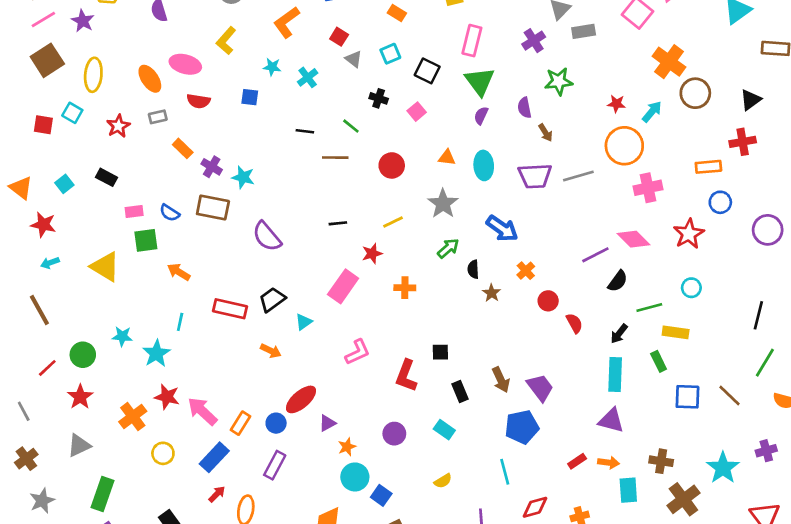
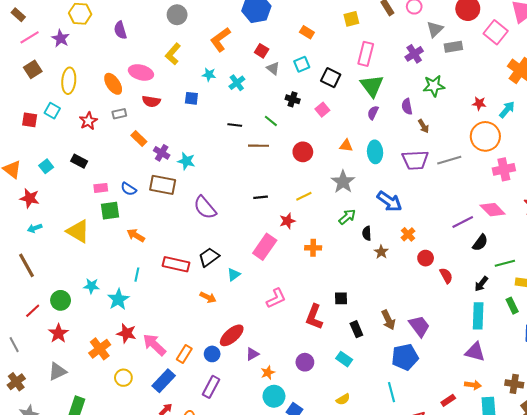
brown square: (47, 60) -> (33, 69), size x0.7
red rectangle: (577, 461) -> (448, 400), moved

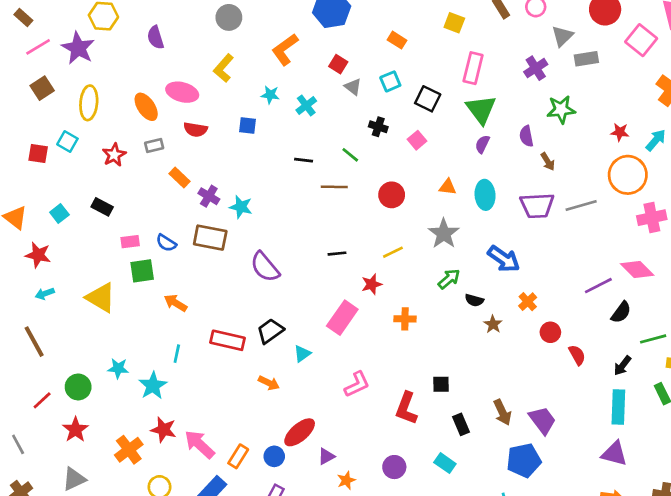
yellow square: (351, 19) -> (454, 23), turned 35
purple star: (61, 38) -> (78, 48), size x1.4
black semicircle: (367, 233) -> (474, 300), turned -72

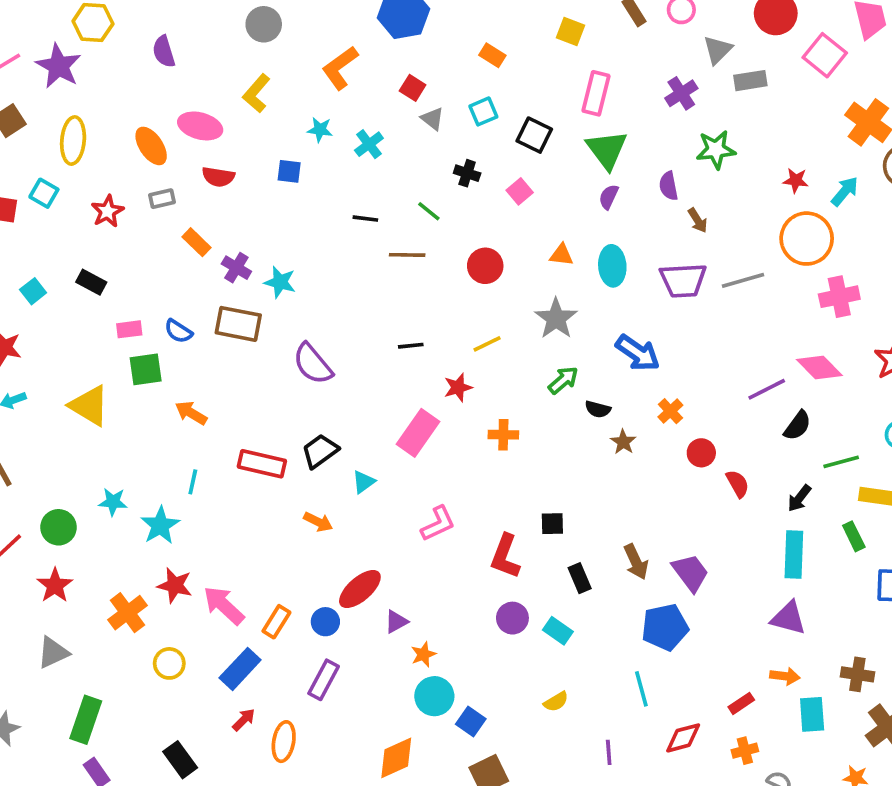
purple circle: (394, 467) -> (512, 618), moved

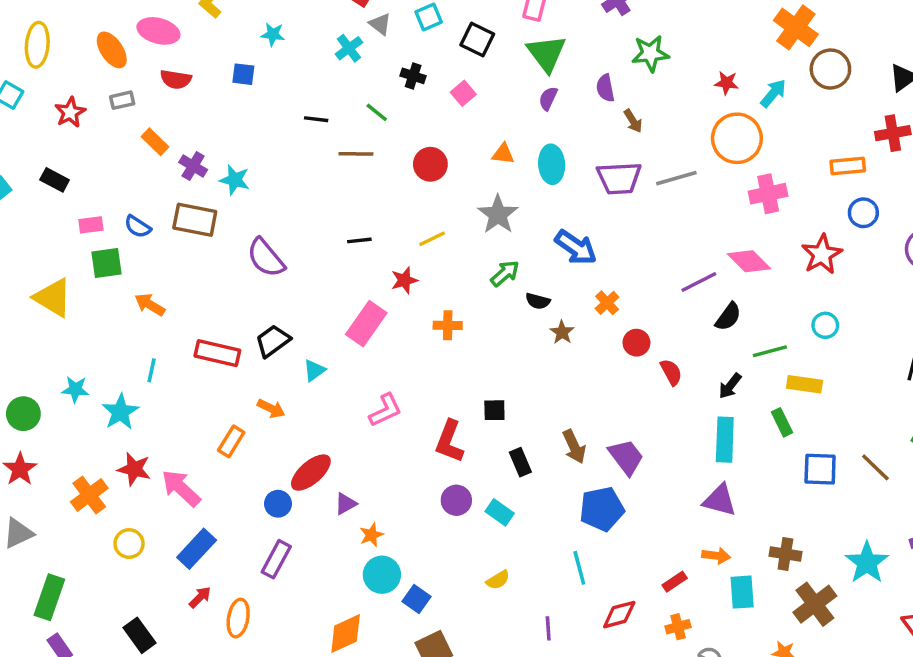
cyan cross: (369, 144) -> (349, 48), moved
orange rectangle: (276, 622) -> (231, 441), moved

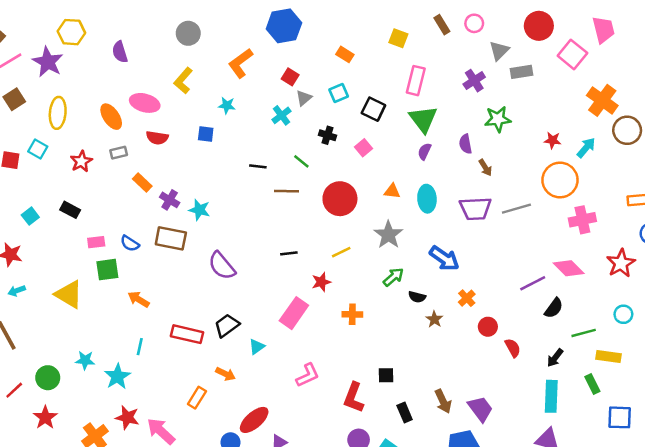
gray triangle: (380, 24) -> (304, 98), turned 42
red circle: (430, 164) -> (340, 199), size x1.4

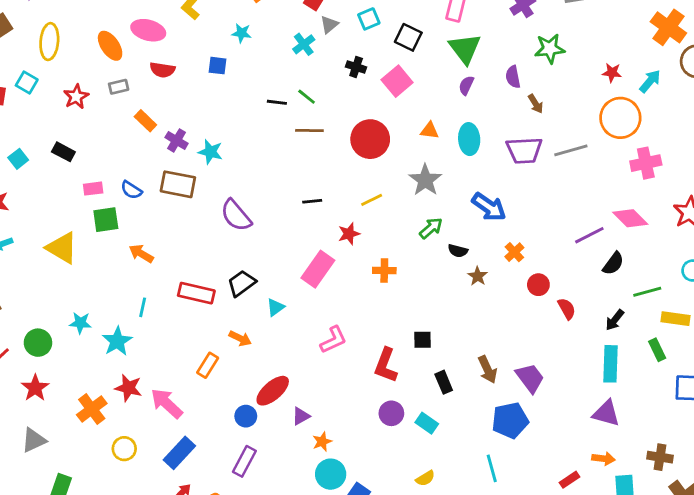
pink square: (364, 148) -> (397, 81), size x1.5
green line: (301, 161) -> (307, 97), moved

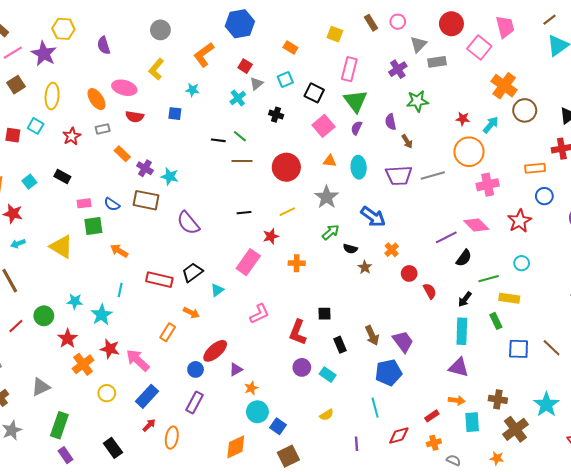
pink square: (397, 81) -> (323, 126), moved
red star: (35, 388) -> (68, 338), moved

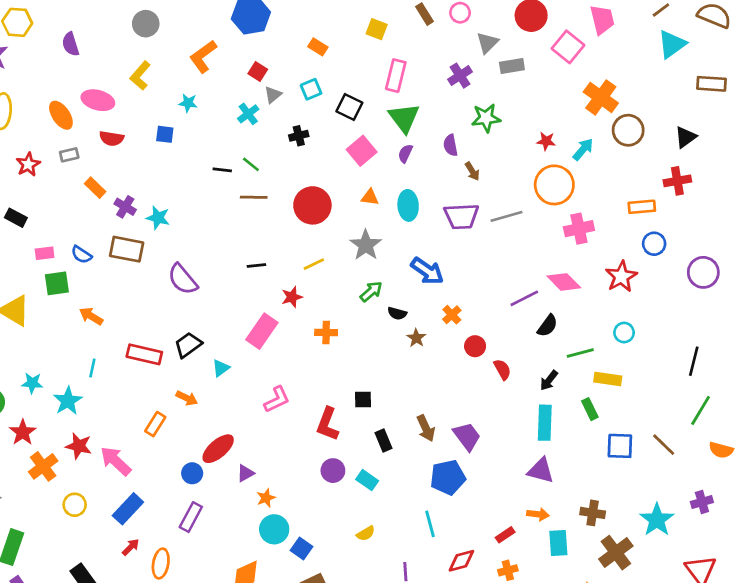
black cross: (276, 115) -> (299, 136), turned -32

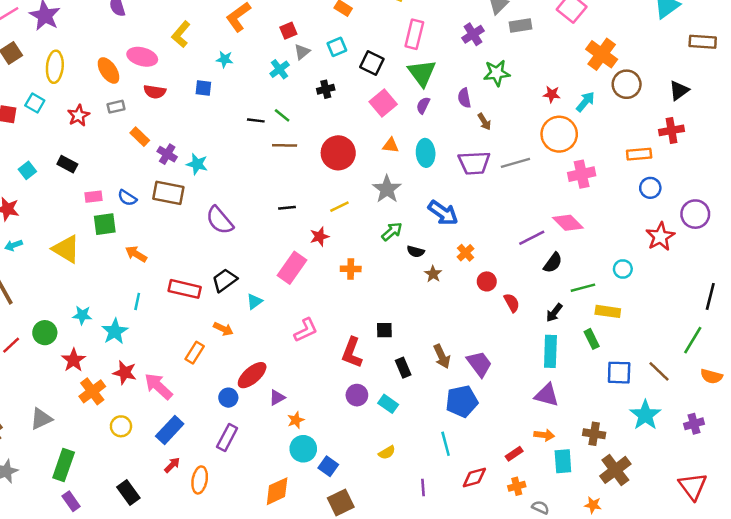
red square: (258, 71) -> (288, 31), turned 35
red star: (621, 276) -> (660, 237), moved
black line: (694, 361) -> (710, 296), moved
cyan star: (657, 520) -> (645, 415), moved

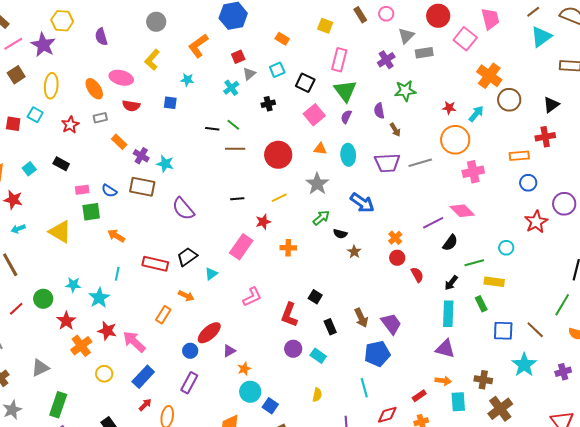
orange cross: (466, 253) -> (395, 238), moved
black square: (384, 330) -> (315, 297), turned 32
yellow semicircle: (387, 453) -> (317, 395), turned -48

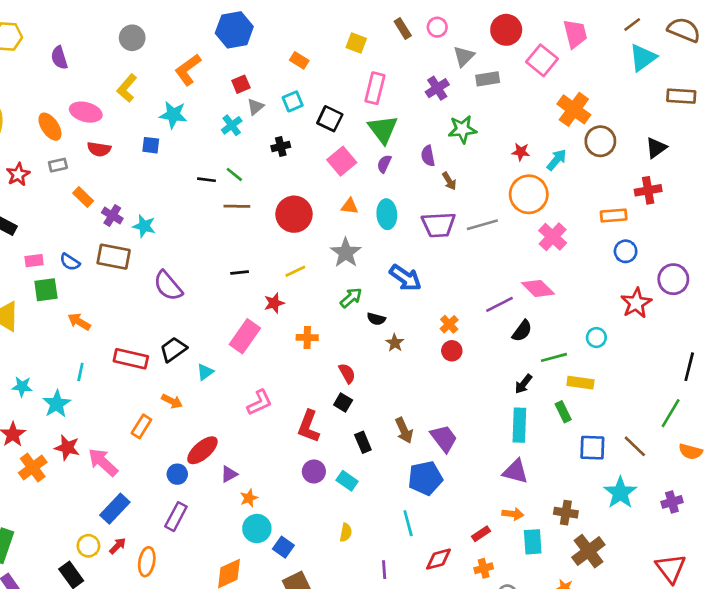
cyan star: (187, 80) -> (173, 115), size x1.5
pink cross: (473, 172) -> (553, 237), turned -35
red semicircle: (417, 275) -> (347, 373), moved
yellow circle: (104, 374) -> (88, 546), moved

